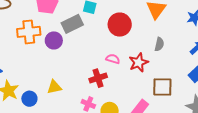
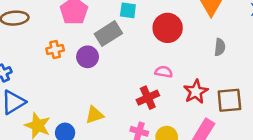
orange cross: (29, 32) -> (55, 50), size x0.6
red star: (139, 63) -> (196, 92), moved

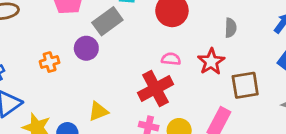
orange cross: (55, 50) -> (50, 62), moved
red star: (196, 92) -> (211, 62), moved
red cross: (148, 98) -> (155, 89), size x1.4

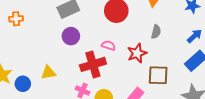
purple circle: (86, 48) -> (71, 36), moved
orange cross: (50, 62) -> (16, 19), moved

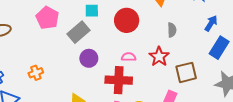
orange cross: (16, 19) -> (36, 73), moved
red cross: (93, 64) -> (119, 80), turned 35

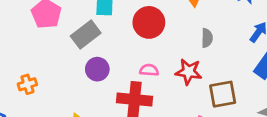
red star: (159, 57) -> (189, 72), turned -30

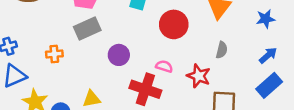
gray rectangle: (86, 34) -> (87, 28), moved

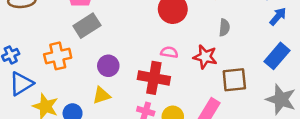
orange cross: (54, 54) -> (58, 56), size x1.5
purple circle: (119, 55) -> (108, 66), moved
blue arrow: (268, 55) -> (278, 16), moved

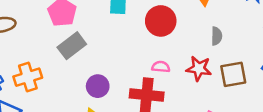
orange cross: (58, 56) -> (28, 77), moved
brown square: (234, 80) -> (233, 74), moved

